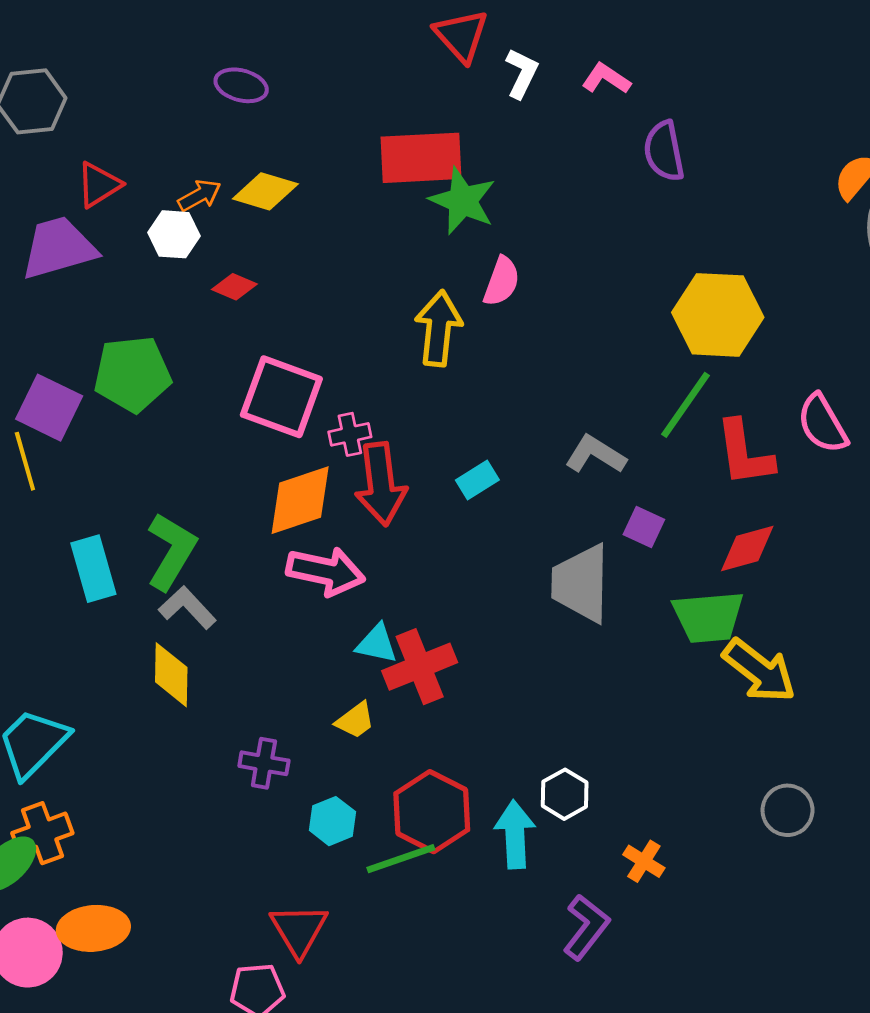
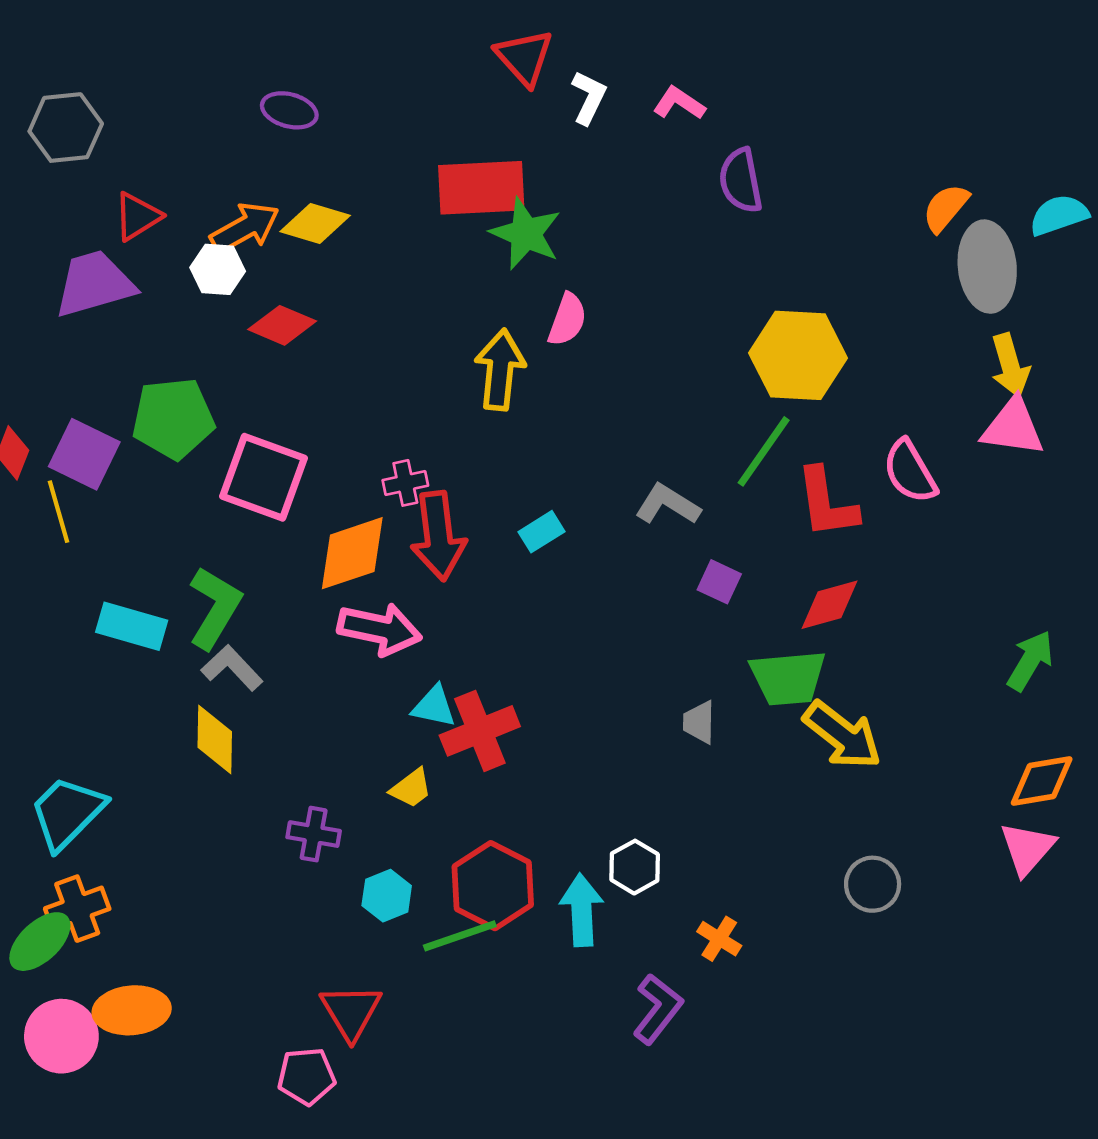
orange arrow: (199, 195) -> (245, 228), size x1.5
red diamond: (234, 287) -> (282, 325), size x1.4
pink square: (281, 397) -> (263, 477), moved
cyan rectangle: (93, 569) -> (132, 626), turned -58
gray trapezoid: (581, 583) -> (699, 722), moved, size x0.5

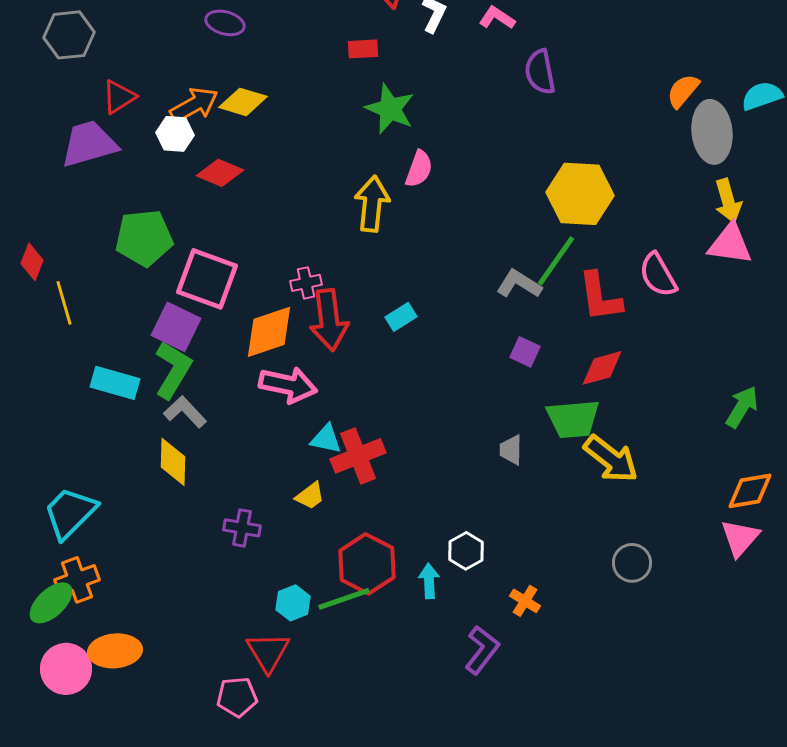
red rectangle: (481, 188) -> (363, 49), moved, size x0.5
purple square: (84, 454) -> (176, 327), moved
gray L-shape: (668, 504) -> (519, 284), moved
cyan hexagon: (387, 896) -> (293, 603), moved
cyan arrow: (582, 910) -> (429, 581), size x0.7

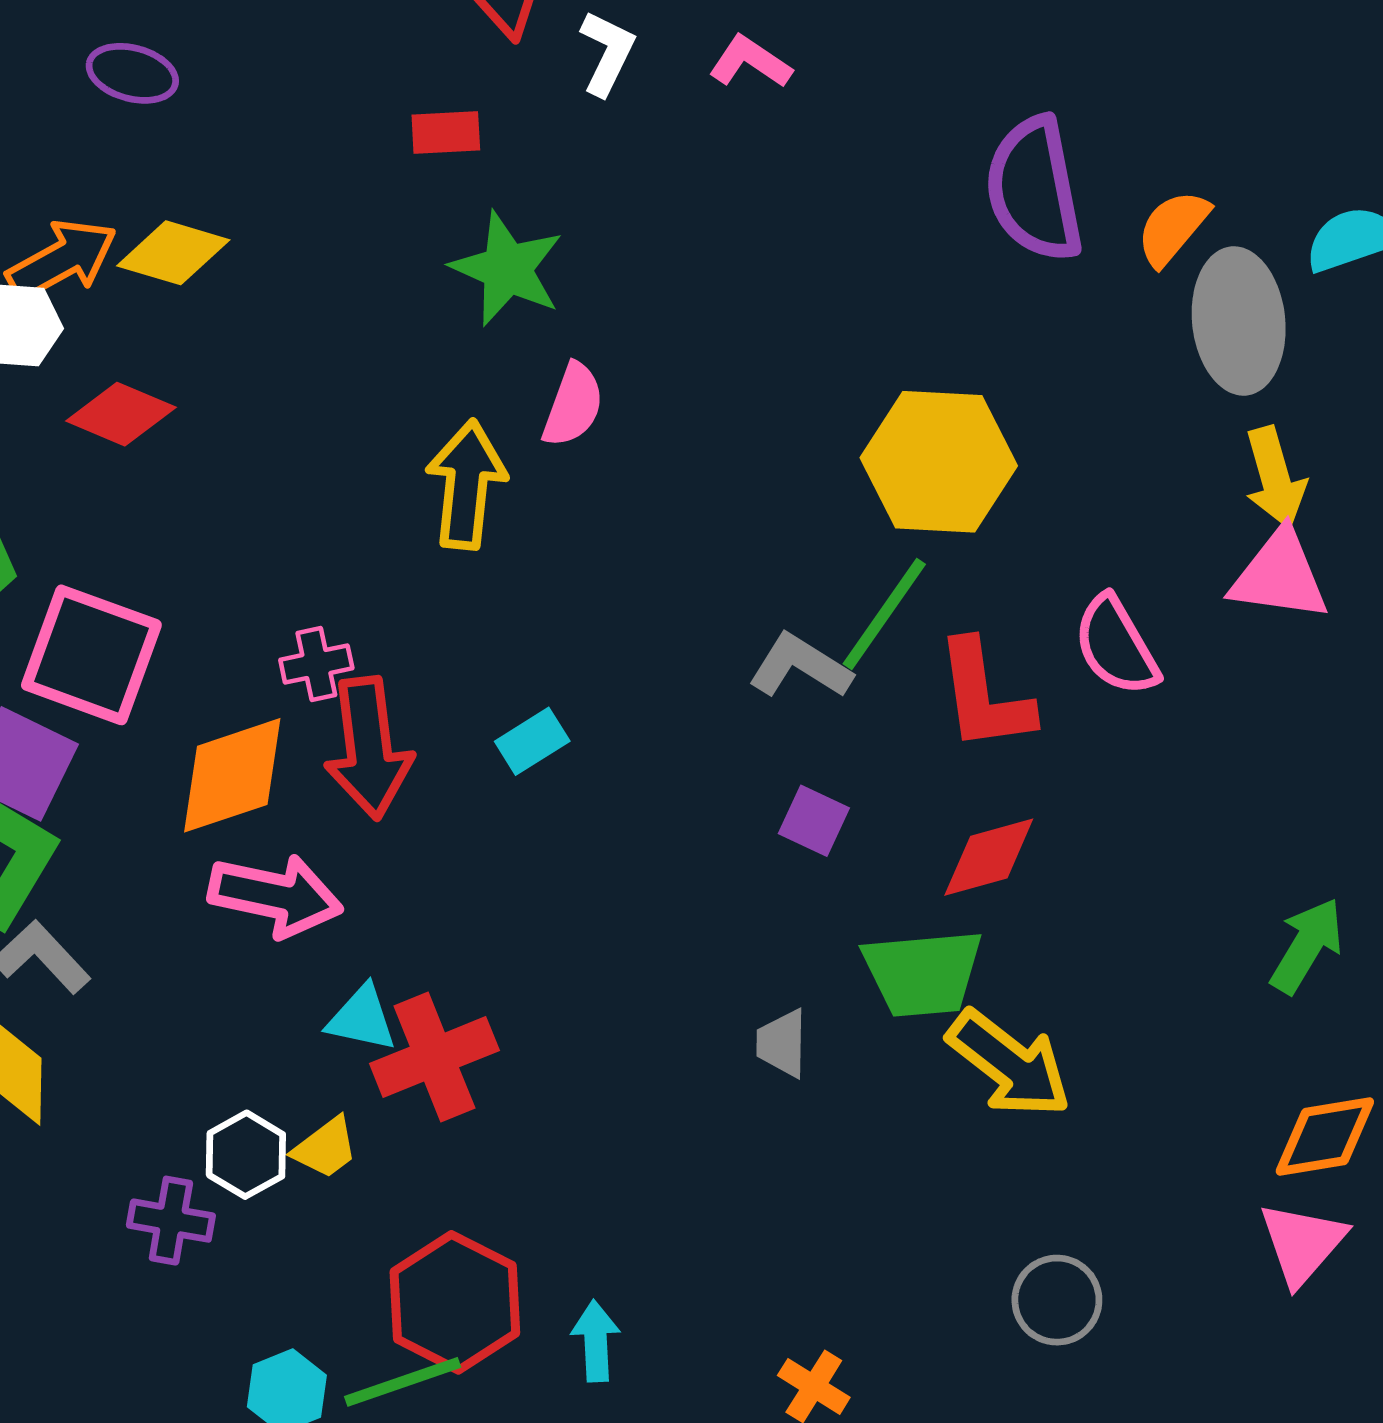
purple semicircle: (540, 72) -> (1034, 189), moved, size x1.4
white hexagon: (466, 551) -> (246, 1155), moved

